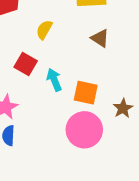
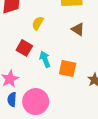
pink circle: (84, 130) -> (36, 102), moved

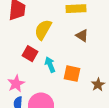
yellow semicircle: (38, 23) -> (43, 30), size x1.5

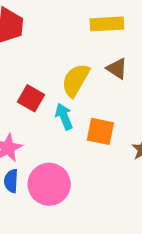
yellow semicircle: (43, 30) -> (76, 80), moved

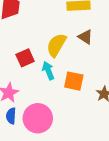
red square: (31, 98) -> (25, 58), turned 36

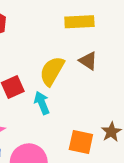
orange square: (74, 81) -> (81, 142), moved

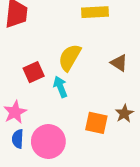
brown triangle: (88, 61) -> (119, 63), moved

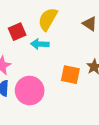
cyan arrow: (60, 87) -> (40, 44), turned -66

